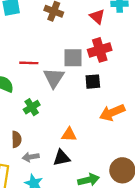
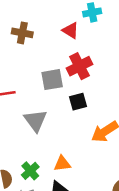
gray triangle: (54, 78) -> (35, 121), moved
green cross: (32, 107) -> (30, 171), moved

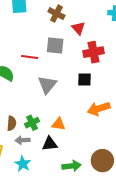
red triangle: (70, 30) -> (78, 28), moved
gray square: (52, 80) -> (55, 45), moved

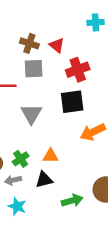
brown cross: (56, 14) -> (29, 43), moved
black square: (84, 79) -> (72, 102), size x1.5

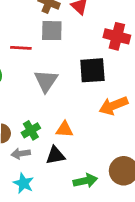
red cross: (78, 70) -> (117, 36), moved, turned 30

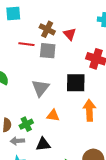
red line: (21, 48) -> (26, 44), moved
orange arrow: (113, 106) -> (89, 110), turned 105
orange triangle: (64, 129) -> (53, 115), moved

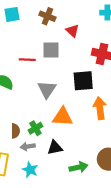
brown cross: (47, 29) -> (47, 16), moved
red line: (26, 44) -> (27, 60), moved
orange triangle: (53, 115) -> (63, 117), size x1.5

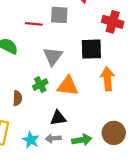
green cross: (35, 128) -> (40, 85), moved
gray arrow: (28, 146) -> (53, 138), moved

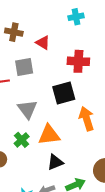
black triangle: (58, 118) -> (55, 162), moved

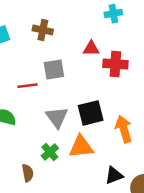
red triangle: (43, 43) -> (91, 48), moved, turned -32
black square: (64, 93) -> (91, 113), moved
black triangle: (55, 162) -> (114, 175), moved

